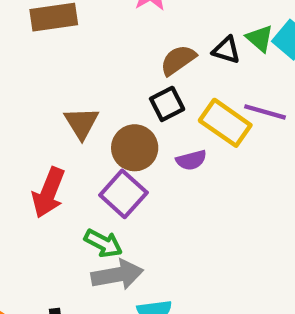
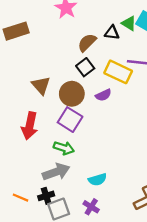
gray arrow: (117, 275) -> (56, 172), moved

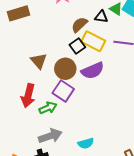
yellow rectangle: (118, 72) -> (93, 41), moved
purple semicircle: (103, 95) -> (93, 71), size x1.6
green arrow: (64, 148) -> (48, 108), moved, turned -42

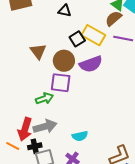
black triangle: (101, 17) -> (65, 11), moved
brown semicircle: (79, 25) -> (114, 18), moved
purple square: (63, 91) -> (61, 83), turned -30
red arrow: (28, 96) -> (25, 129), moved

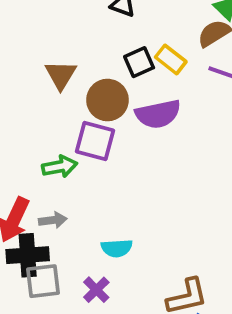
yellow rectangle: (93, 35) -> (171, 59), size x0.7
gray arrow: (45, 126) -> (53, 220), size x0.6
black cross: (35, 146) -> (28, 255), size x1.5

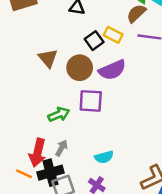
purple square: (95, 141) -> (91, 101), moved
gray arrow: (53, 220) -> (61, 148), turned -42

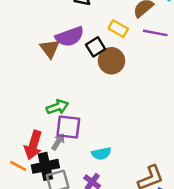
black square: (94, 41) -> (96, 47), moved
brown circle: (80, 68) -> (111, 61), moved
purple semicircle: (112, 70) -> (70, 37), moved
purple square: (91, 101) -> (68, 127), moved

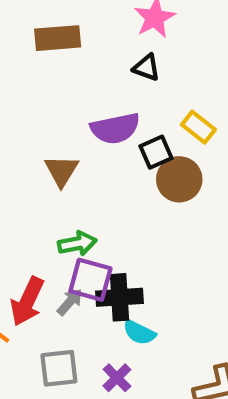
brown triangle: (50, 49) -> (61, 171), moved
cyan semicircle: (101, 154) -> (139, 332), turned 30
black cross: (45, 166) -> (119, 297), moved

